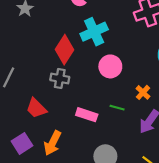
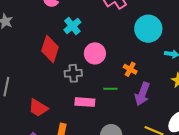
cyan cross: (94, 32) -> (72, 26), size x0.7
gray cross: (60, 78) -> (73, 73), moved

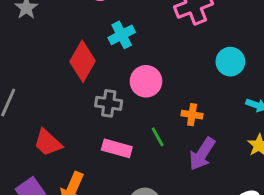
cyan circle: (148, 29) -> (230, 62), size x0.7
orange cross: (130, 69) -> (192, 115), turned -32
green line: (110, 89) -> (158, 137), turned 48

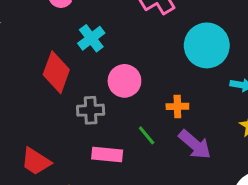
cyan circle: (230, 62) -> (207, 45), size x1.5
purple arrow: (202, 154) -> (195, 145), turned -72

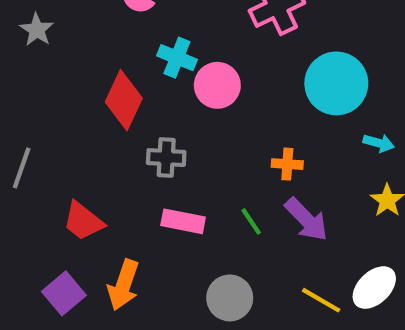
cyan cross: (91, 38) -> (177, 58), turned -36
pink circle: (124, 81) -> (217, 85), moved
green line: (147, 135) -> (251, 221), moved

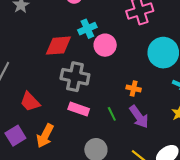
cyan cross: (177, 58) -> (87, 29), turned 36
red diamond: (124, 100) -> (58, 46), turned 52
gray cross: (166, 158) -> (75, 77), size x1.5

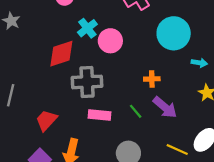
red trapezoid: (30, 102) -> (46, 120), turned 100

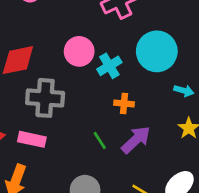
cyan cross: (87, 28) -> (109, 66), moved
purple arrow: (165, 107) -> (136, 140), turned -90
pink rectangle: (99, 115) -> (32, 139), moved

